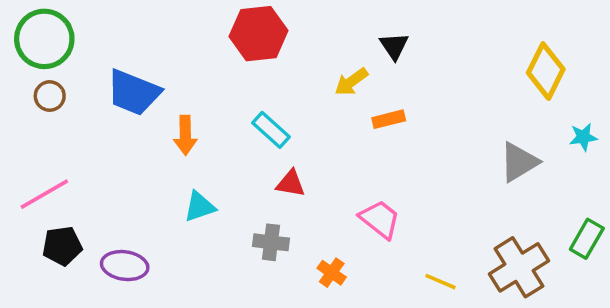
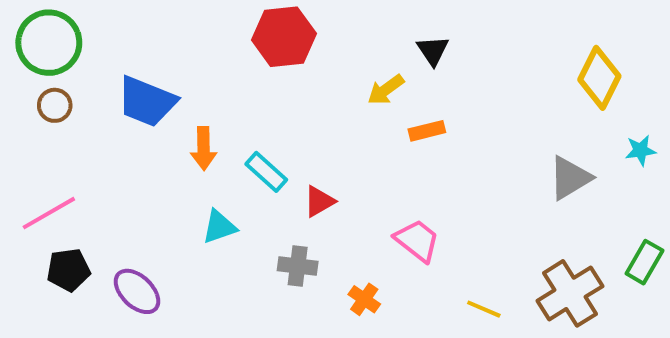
cyan rectangle: (271, 130) -> (266, 172), moved
red triangle: (291, 183) -> (319, 201), turned -40
purple ellipse: (125, 266) -> (137, 291), turned 36

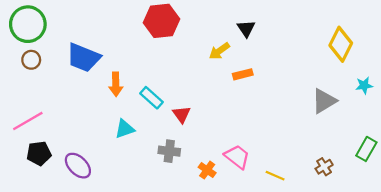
red triangle: (319, 201) -> (182, 114), turned -36
pink trapezoid: (417, 241) -> (237, 157), moved
brown cross: (570, 293) -> (324, 167), size x0.5

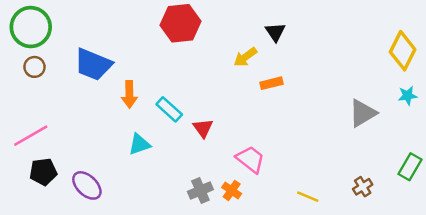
yellow diamond: (341, 44) -> (403, 51), moved
gray cross: (169, 151) -> (200, 190), moved, turned -30
pink trapezoid: (237, 157) -> (250, 159), moved

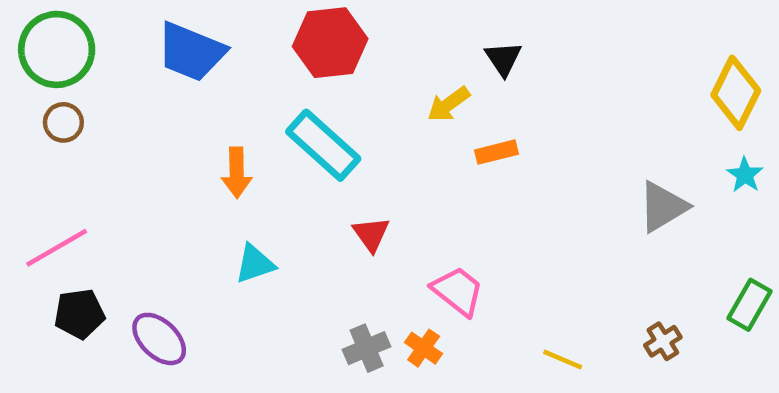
blue trapezoid: (93, 64) -> (191, 52), moved
cyan star: (408, 96) -> (745, 175), turned -30
cyan rectangle: (169, 109) -> (323, 145), moved, size x1.5

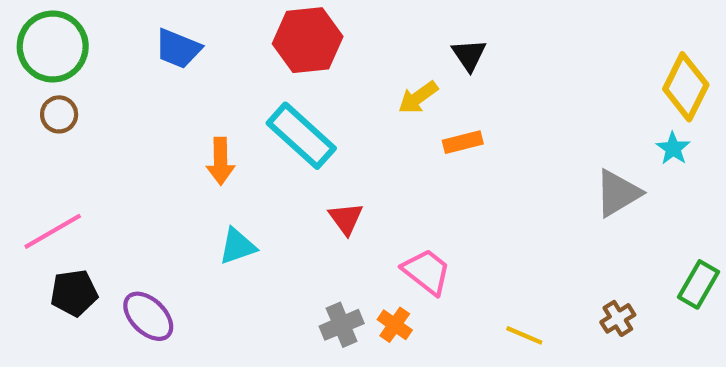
blue trapezoid: (191, 52) -> (178, 49), size x0.7
cyan star: (745, 175) -> (673, 148), moved

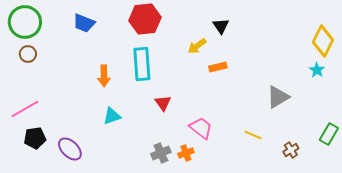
cyan rectangle: (301, 136) -> (142, 64), turned 44
gray triangle: (618, 193) -> (278, 97), moved
orange cross: (395, 325) -> (186, 153), turned 35
yellow line: (524, 335) -> (253, 135), moved

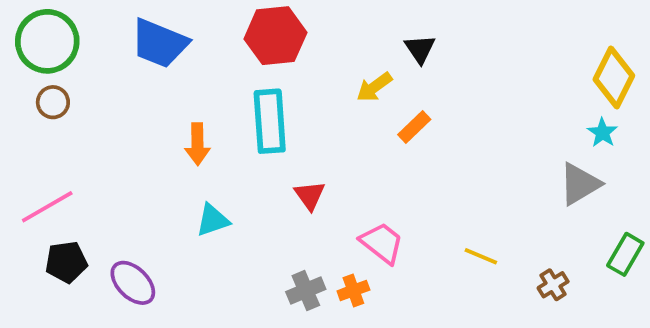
blue trapezoid: (84, 23) -> (159, 43), size x1.4
orange rectangle: (218, 67) -> (414, 127), turned -30
gray triangle: (278, 97) -> (580, 184), moved

